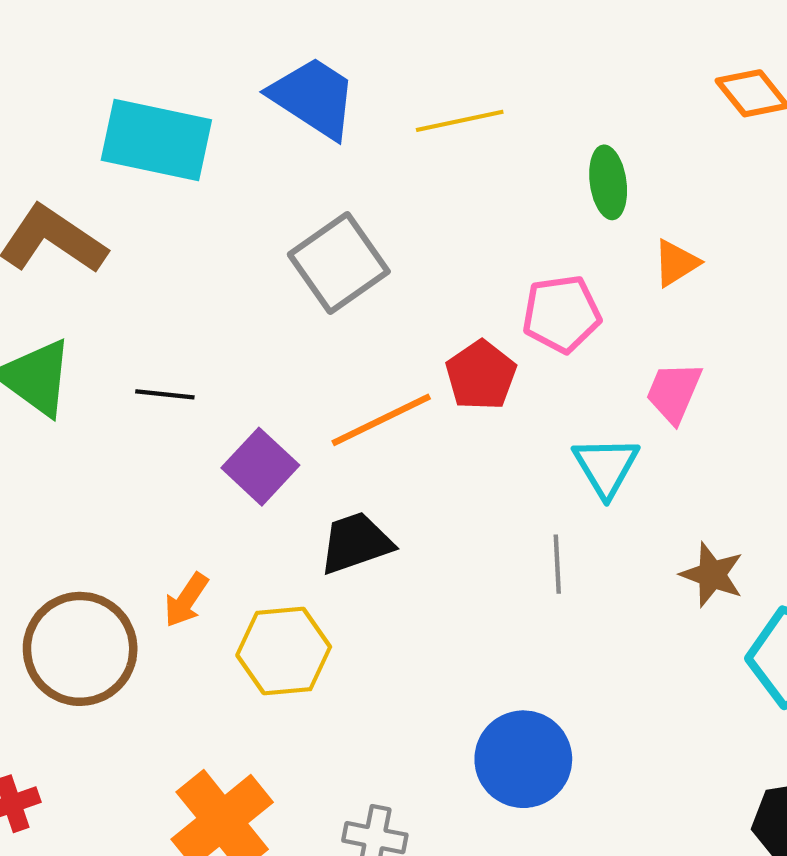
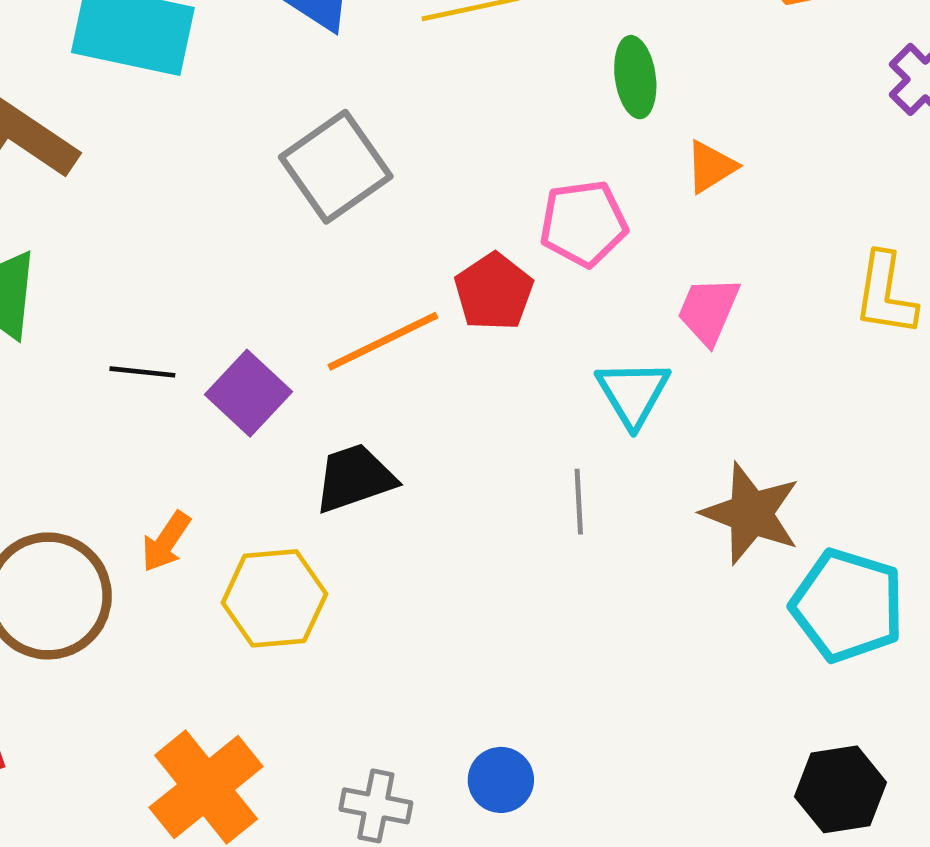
black line: (165, 394) -> (142, 372), moved
brown star: (712, 575) -> (751, 513), size x1.4
blue circle: (523, 759) -> (501, 780), moved, size x0.6

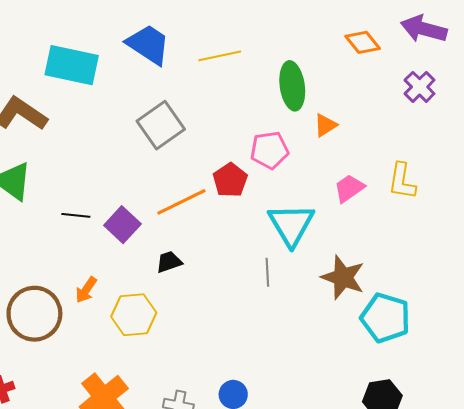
green ellipse: (635, 77) -> (292, 86), size x1.4
pink trapezoid: (708, 311) -> (349, 188), moved, turned 32
cyan triangle: (633, 393) -> (291, 225), size x1.4
black trapezoid: (355, 478) -> (169, 262), size x0.7

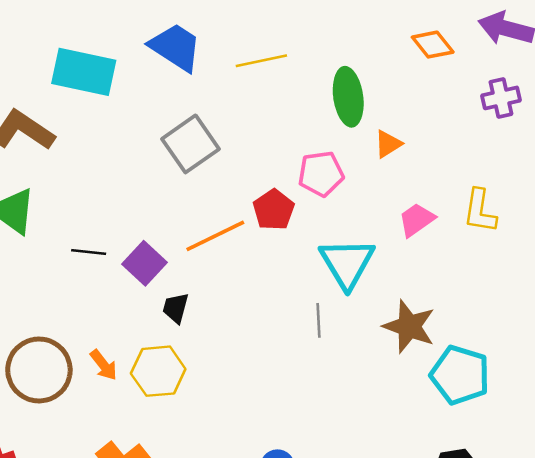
purple cross: (420, 87) -> (501, 98), turned 32
black trapezoid: (169, 262) -> (176, 308), moved, turned -56
orange arrow: (86, 290) -> (104, 365), moved, turned -72

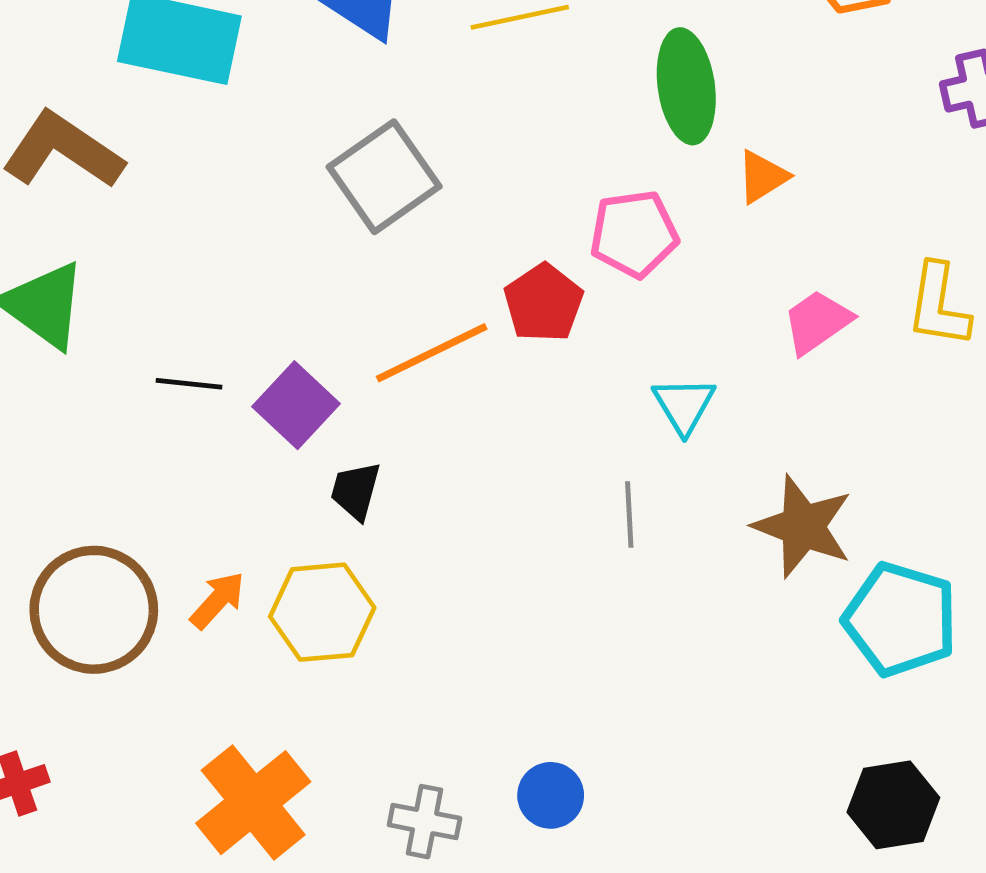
cyan triangle: (347, 263) -> (684, 405), size x0.6
orange arrow: (104, 365) -> (218, 600), turned -100

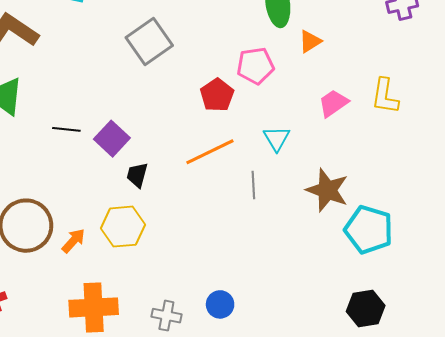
orange line: (432, 353) -> (210, 152), moved
orange arrow: (218, 600) -> (73, 241), moved
orange cross: (253, 803) -> (94, 307), turned 36

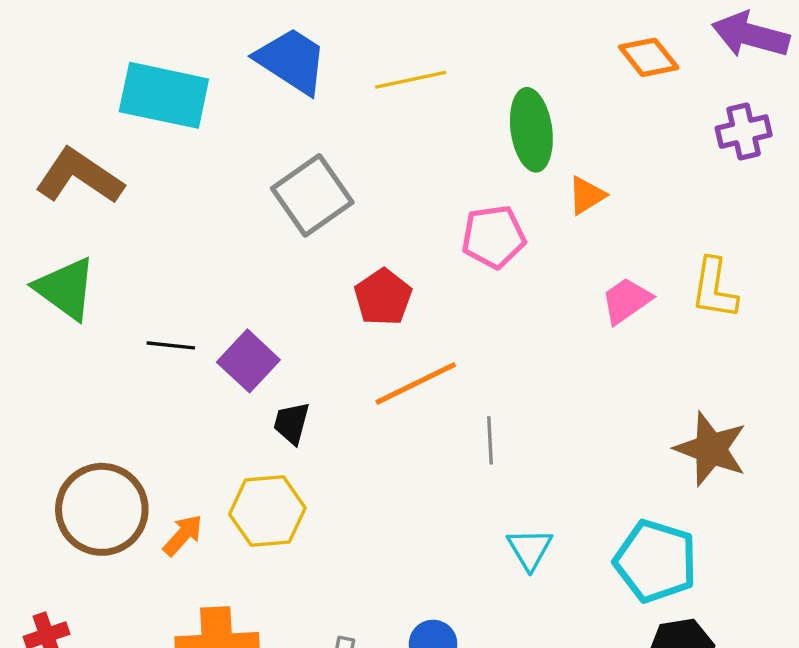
red pentagon: (217, 95) -> (383, 297), moved
cyan triangle: (277, 139) -> (530, 549), moved
brown star: (327, 190) -> (711, 449), moved
cyan pentagon: (369, 230) -> (656, 561), moved

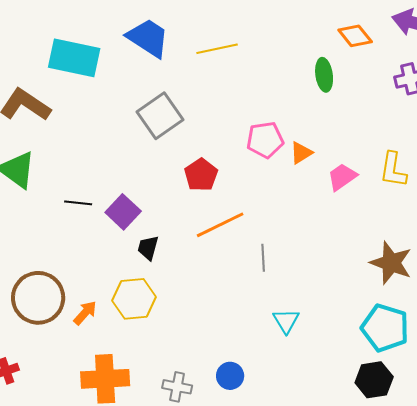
green ellipse: (531, 130) -> (324, 75), moved, size x0.7
orange triangle: (587, 195) -> (301, 153), moved
cyan pentagon: (656, 561) -> (385, 328), moved

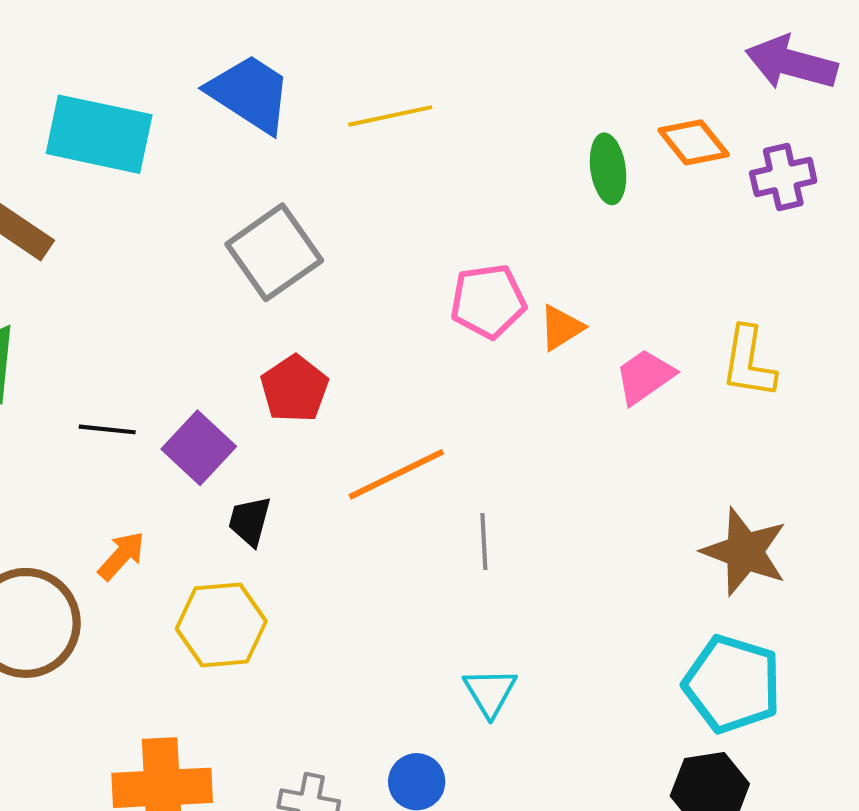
orange diamond: (355, 36) -> (694, 142), moved
red pentagon: (201, 175) -> (294, 389), moved
orange arrow: (85, 313) -> (121, 556), moved
cyan triangle: (286, 321) -> (490, 692), moved

